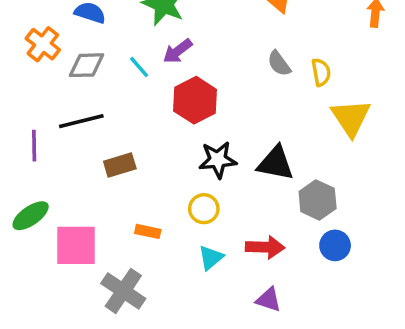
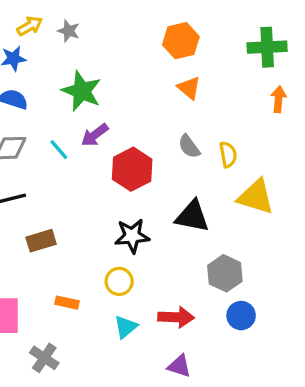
red hexagon: (195, 100) -> (132, 169), moved
yellow triangle: (351, 118) -> (256, 197), turned -39
black triangle: (276, 163) -> (192, 216), moved
gray cross: (123, 291) -> (44, 358), size x0.7

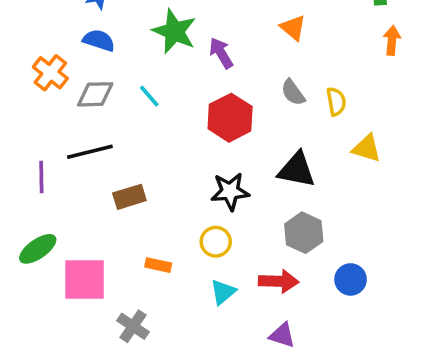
purple arrow: (95, 135) -> (221, 53), moved, turned 96
yellow triangle: (256, 197) -> (367, 148), size x0.7
gray hexagon: (225, 273) -> (304, 233), moved

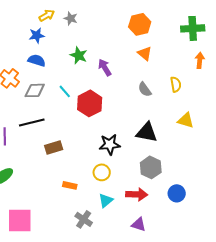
green star: (174, 31) -> (79, 55), size x0.7
yellow semicircle: (336, 101) -> (176, 84), moved
red hexagon: (230, 118) -> (90, 103), moved
pink square: (84, 279) -> (20, 220), moved
gray cross: (133, 326) -> (84, 219), moved

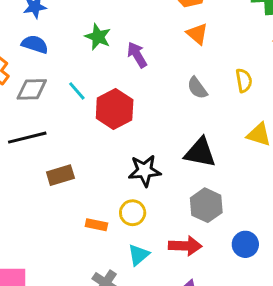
orange rectangle: (70, 185) -> (96, 225), moved

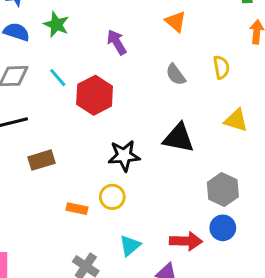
green star: (98, 37) -> (56, 24), moved
gray hexagon: (206, 205) -> (223, 190), moved
red arrow: (185, 246) -> (186, 241), moved
cyan triangle: (139, 255) -> (130, 246), moved

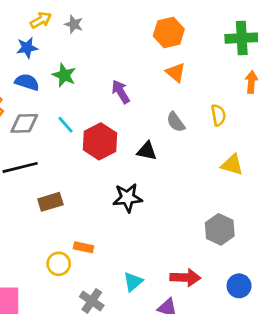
black triangle: (179, 138) -> (147, 151), moved, size x0.7
yellow circle: (112, 197) -> (59, 264), moved
blue circle: (223, 228) -> (239, 286), moved

